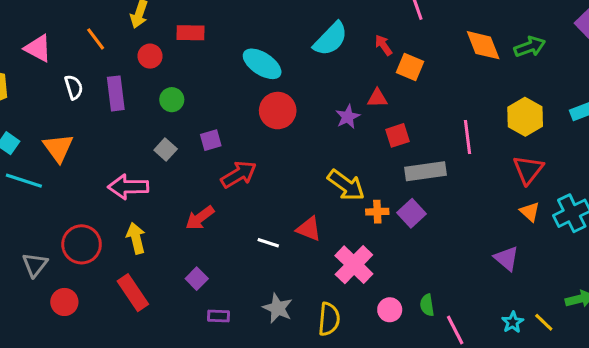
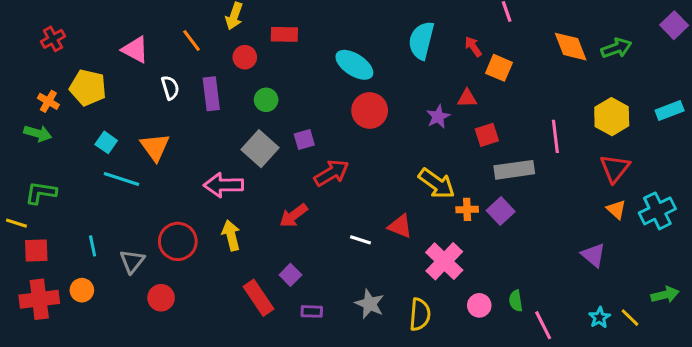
cyan semicircle: (331, 39) -> (421, 40), turned 150
gray square: (166, 149) -> (260, 149), size x1.6
red rectangle: (133, 293) -> (258, 298), moved

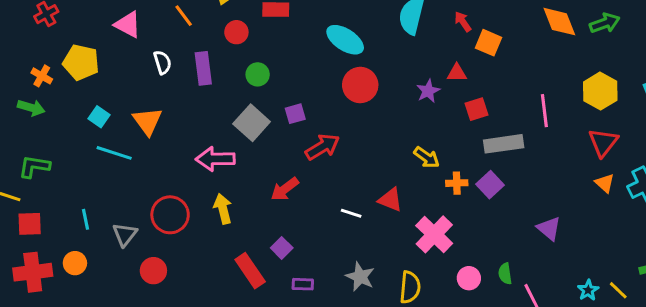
yellow arrow: (437, 184) -> (427, 157), size x0.7
purple triangle: (593, 255) -> (549, 228), moved

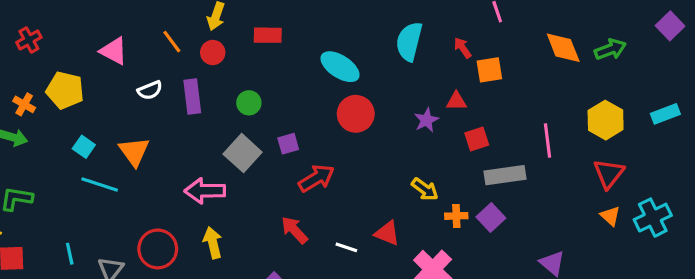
red circle: (236, 32) -> (213, 53), moved
orange square: (488, 43) -> (489, 70), turned -32
white semicircle: (162, 62) -> (150, 90), turned 85
red arrow: (285, 189) -> (294, 230), moved, turned 84

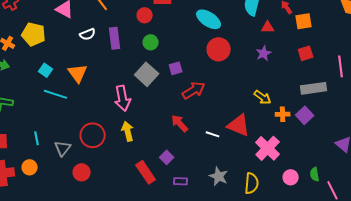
red circle: (213, 53) -> (145, 15), moved
red triangle: (456, 101) -> (268, 27), moved
red square: (477, 139) -> (306, 53), moved
pink arrow: (205, 191) -> (123, 98), turned -100
red triangle: (387, 233) -> (239, 125), size x1.4

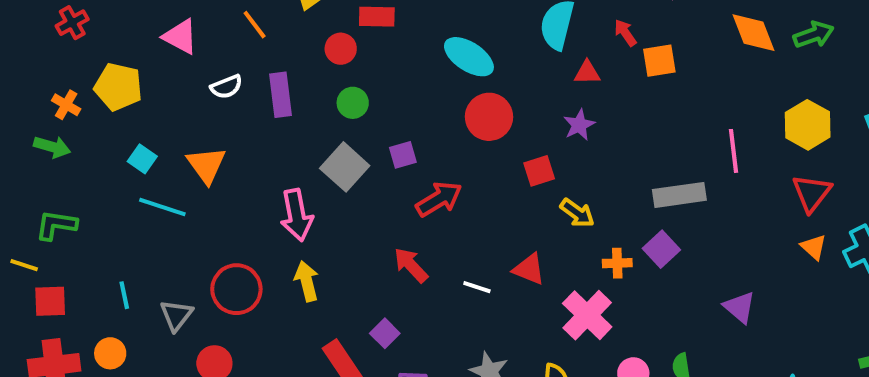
red square: (306, 53) -> (539, 171), moved
orange cross: (283, 114) -> (617, 263), moved
red triangle: (239, 125) -> (529, 269), size x0.7

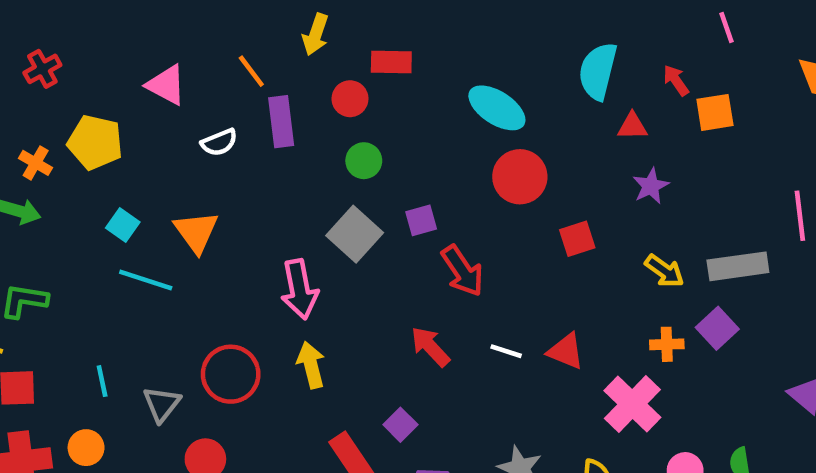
purple rectangle: (281, 95) -> (281, 122), moved
purple star: (579, 125) -> (651, 186), moved
red arrow: (439, 199) -> (462, 271), turned 87
yellow arrow: (577, 213) -> (664, 271), moved
white line: (477, 287) -> (506, 351), moved

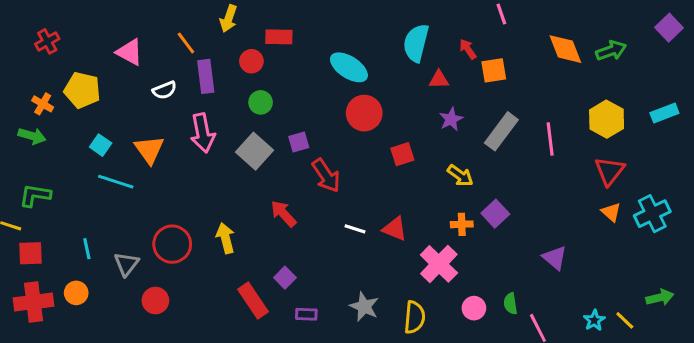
gray rectangle: (738, 266) -> (501, 131), moved, turned -45
pink arrow: (299, 289) -> (203, 133), moved
red arrow: (430, 347) -> (283, 214), moved

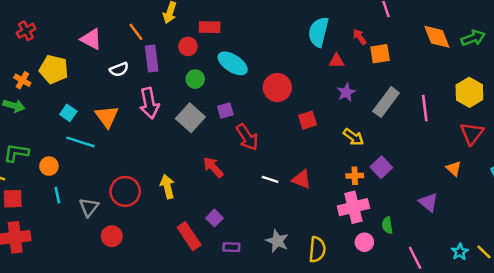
cyan ellipse: (349, 67) -> (233, 63), moved
orange triangle: (611, 212) -> (454, 168), moved
pink cross: (439, 264) -> (353, 207), moved, turned 32
orange circle: (76, 293) -> (49, 166), moved
green semicircle: (511, 304) -> (387, 225), moved

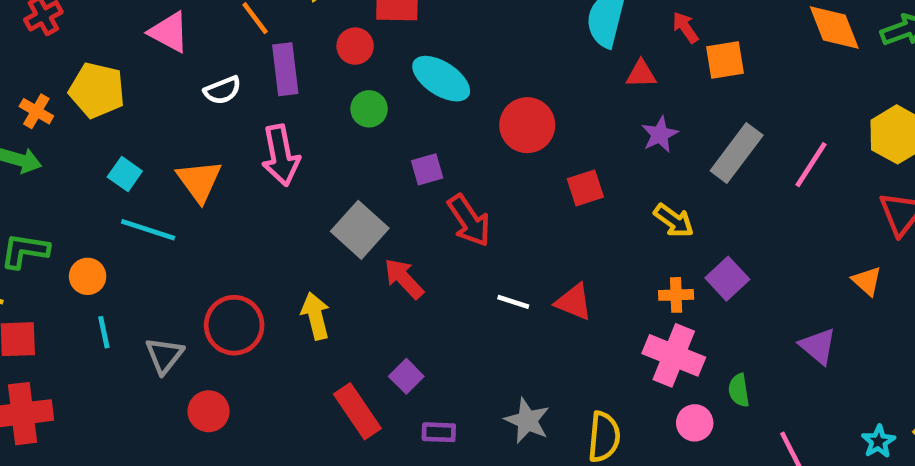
pink line: (425, 108) -> (811, 165), turned 40
gray square: (190, 118) -> (360, 230), moved
pink cross: (353, 207) -> (674, 355), turned 36

